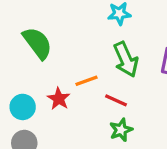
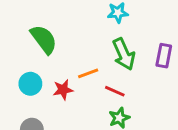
red star: (59, 99) -> (63, 90), turned 30
cyan circle: (23, 107) -> (30, 84), moved

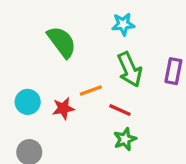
green semicircle: (44, 39) -> (62, 42), moved

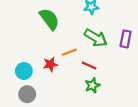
green arrow: (130, 69) -> (96, 38), turned -35
cyan circle: (28, 102) -> (24, 71), moved

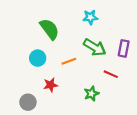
red star: (50, 64) -> (51, 85), moved
red line: (89, 65) -> (111, 74), moved
cyan circle: (24, 71) -> (38, 58), moved

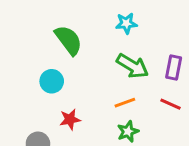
orange line: (69, 61) -> (125, 103), moved
red line: (111, 74) -> (171, 104), moved

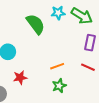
green semicircle: (68, 40) -> (36, 24), moved
green arrow: (132, 66) -> (82, 16), moved

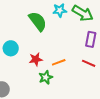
red star: (20, 77) -> (36, 59), moved
green star: (59, 86) -> (46, 77), moved

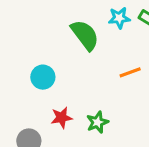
red star: (36, 59) -> (62, 118), moved
orange line: (59, 62) -> (130, 72), moved

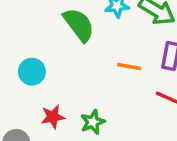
orange line: (130, 72) -> (129, 66), turned 30

